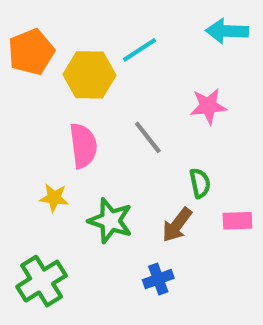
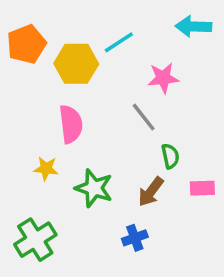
pink star: (208, 106) -> (163, 78), moved
gray line: (148, 137) -> (144, 117), moved

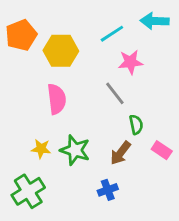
cyan line: (119, 42) -> (112, 34), moved
yellow star: (46, 169) -> (41, 149), moved
pink rectangle: (202, 188) -> (162, 150), turned 36

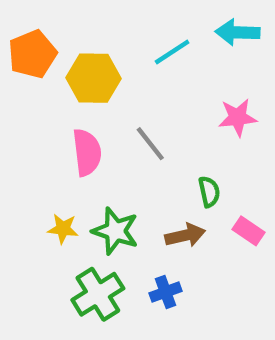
pink star: (130, 62) -> (238, 117), moved
gray line: (115, 93) -> (150, 144), moved
brown arrow: (121, 153) -> (185, 235), turned -140
green cross: (28, 191) -> (98, 294), moved

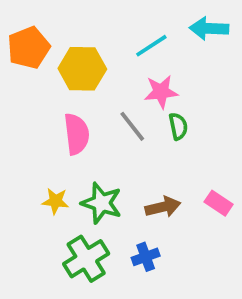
pink star: (238, 117) -> (161, 92), moved
green semicircle: (209, 192) -> (178, 126), moved

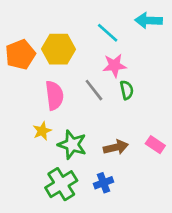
cyan line: (151, 46) -> (108, 33), turned 75
orange pentagon: (29, 48) -> (20, 55), moved
yellow star: (55, 201) -> (42, 131), moved, turned -30

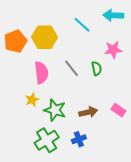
pink star: (114, 65) -> (113, 50), moved

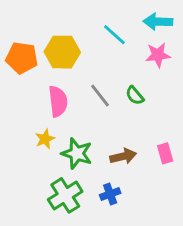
orange pentagon: (15, 41) -> (22, 58), turned 30
pink star: (113, 50) -> (158, 55), moved
green semicircle: (97, 68) -> (135, 96), turned 152
pink rectangle: (118, 110) -> (165, 153), turned 40

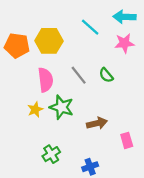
green star: (77, 153) -> (62, 107), moved
pink rectangle: (165, 153) -> (127, 140), moved
blue cross: (110, 194) -> (90, 167), moved
green cross: (65, 195) -> (51, 154), size x0.7

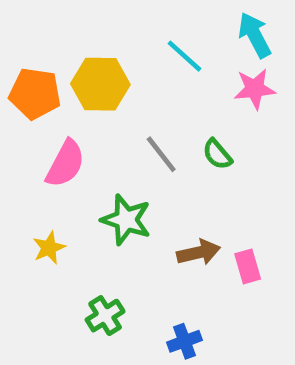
cyan arrow: (124, 17) -> (255, 35), turned 60
pink semicircle: (46, 80) -> (65, 164), moved, turned 35
yellow star: (35, 109) -> (49, 248), moved
pink rectangle: (127, 140) -> (248, 266), moved

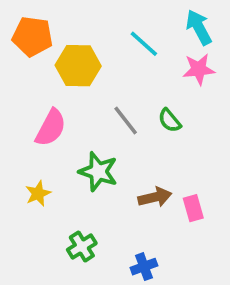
orange pentagon: (35, 93) -> (32, 36), moved

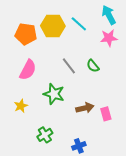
orange pentagon: (32, 36) -> (26, 34), moved
yellow hexagon: (78, 66) -> (53, 26), moved

